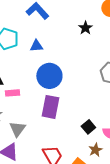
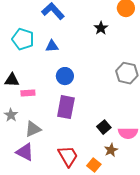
blue circle: (49, 76) -> (65, 76), size x0.7
gray triangle: (17, 129) -> (33, 129), turned 30

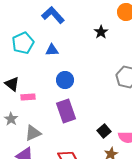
cyan pentagon: (23, 39) -> (23, 43), turned 30
black triangle: (12, 80) -> (12, 84), turned 35
purple rectangle: (66, 107) -> (66, 111), turned -30

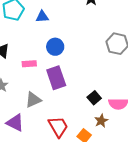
pink rectangle: (28, 97) -> (29, 64), moved
gray triangle: (33, 133) -> (33, 100), moved

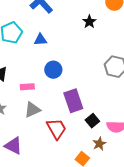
purple rectangle: (56, 78) -> (73, 101), moved
gray triangle: (33, 100) -> (32, 110), moved
red trapezoid: (58, 127) -> (56, 129), moved

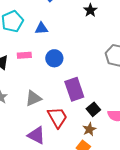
pink rectangle: (27, 87) -> (24, 55), moved
brown star: (99, 144) -> (89, 129), moved
purple triangle: (13, 146) -> (36, 135), moved

